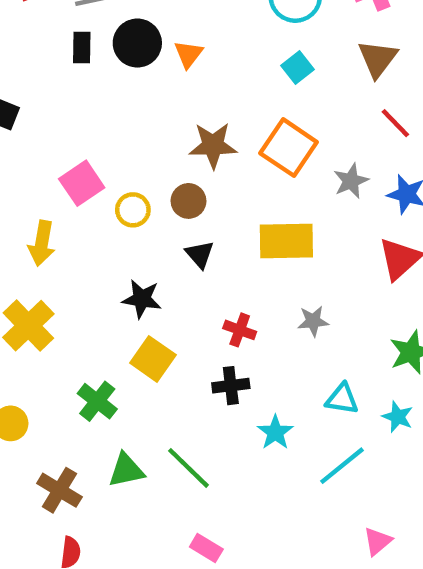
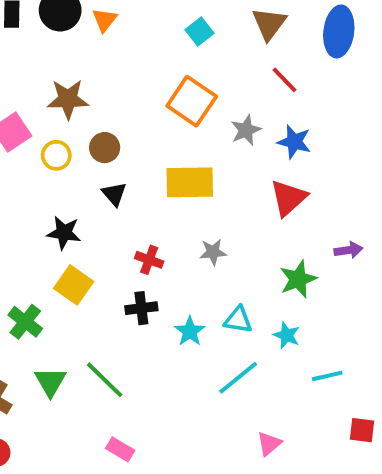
brown star: (213, 145) -> (68, 99), moved
cyan star: (275, 432) -> (190, 331), moved
green triangle: (126, 470) -> (50, 382), turned -48

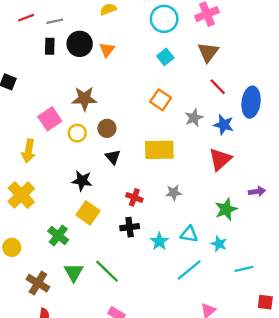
blue ellipse: (339, 31) -> (251, 102), moved
orange square: (192, 101) -> (161, 100), size x0.7

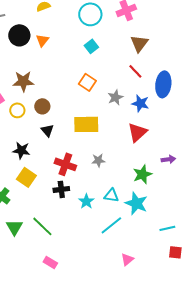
brown triangle: (208, 52) -> (139, 43), moved
red cross: (134, 197) -> (65, 164), size x1.5
cyan star: (219, 244) -> (136, 203), size x1.6
cyan line: (244, 269) -> (167, 228), moved

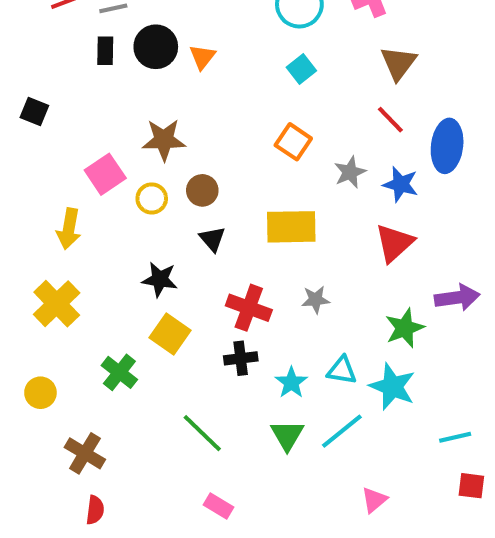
purple arrow: (168, 159) -> (457, 298), size x1.5
green triangle: (14, 227) -> (287, 435), moved

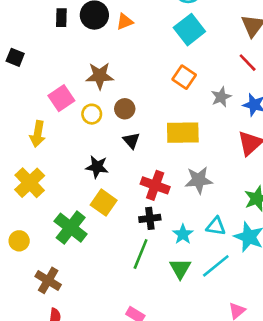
orange triangle: (202, 57) -> (125, 22), turned 30
cyan square: (301, 69) -> (189, 30), size x1.6
gray star: (316, 300) -> (199, 180), size x1.5
green cross: (119, 372) -> (71, 228), size x1.4
green line: (202, 433) -> (141, 254), moved, turned 68

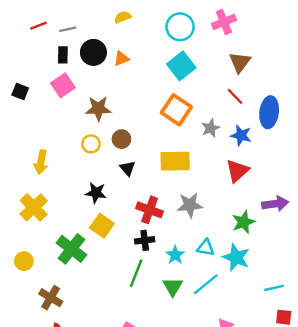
orange square: (184, 77) -> (176, 110), size x1.4
pink square: (61, 98) -> (63, 85), moved

